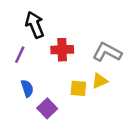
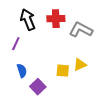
red cross: (62, 50) -> (56, 19), moved
gray L-shape: (107, 52) -> (81, 30), moved

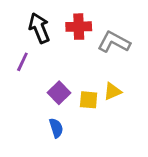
blue semicircle: (22, 71) -> (56, 128), moved
purple square: (38, 87) -> (59, 93), moved

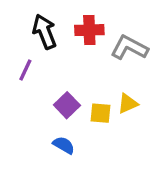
blue semicircle: (56, 128) -> (64, 145), turned -42

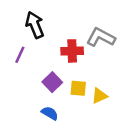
red cross: (89, 30) -> (72, 51), moved
yellow triangle: (128, 104) -> (99, 96), moved

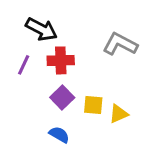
black arrow: (35, 25) -> (41, 29), turned 140
red cross: (72, 51) -> (61, 60), moved

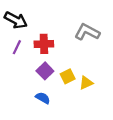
black arrow: (41, 29) -> (16, 20), moved
yellow square: (93, 105) -> (68, 76), turned -32

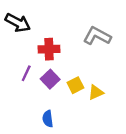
purple line: (17, 47) -> (26, 73), moved
blue semicircle: (43, 98) -> (48, 119), moved, turned -128

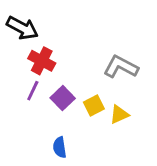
gray L-shape: (97, 36) -> (121, 67), moved
red cross: (49, 49) -> (42, 61), moved, turned 30

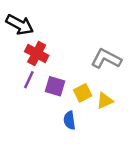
purple square: (63, 98) -> (55, 86), turned -30
blue semicircle: (60, 147) -> (69, 120), moved

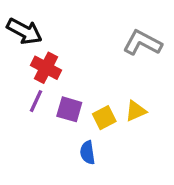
gray L-shape: (106, 59) -> (142, 43), moved
yellow triangle: (105, 101) -> (136, 111), moved

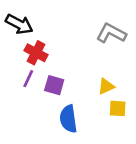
yellow square: (104, 118) -> (118, 108), moved, turned 30
blue semicircle: (88, 153) -> (68, 119), size x1.5

